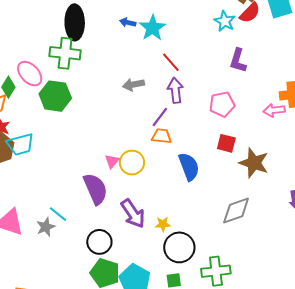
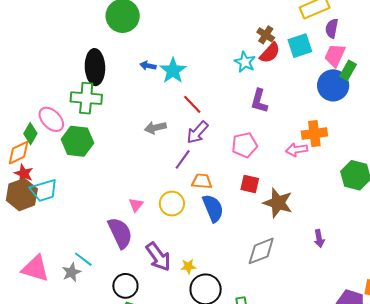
purple arrow: (175, 90) -> (197, 132), turned -130
orange trapezoid: (161, 136) -> (202, 181), moved
yellow circle: (132, 163) -> (172, 204), moved

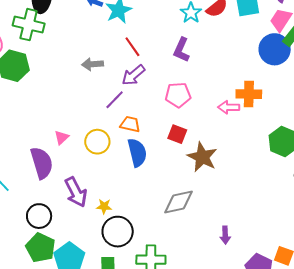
purple L-shape: (259, 101) -> (181, 50), moved
purple arrow: (319, 239) -> (225, 235), moved

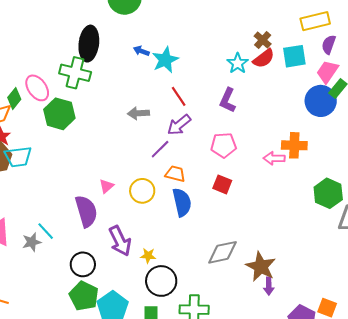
brown star: (202, 157) -> (261, 267), moved

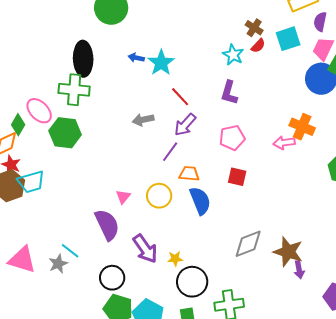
red semicircle: (264, 58) -> (258, 46), size x0.7
orange cross: (294, 145) -> (302, 127), turned 30

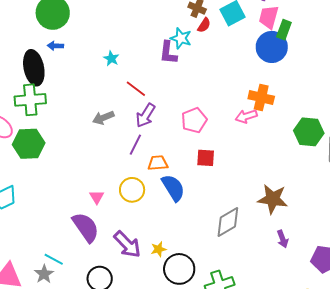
blue arrow: (136, 58) -> (55, 46), moved
cyan star: (161, 63) -> (111, 58), size x0.6
purple L-shape: (229, 93) -> (168, 53), moved
brown star: (288, 252) -> (273, 199), moved

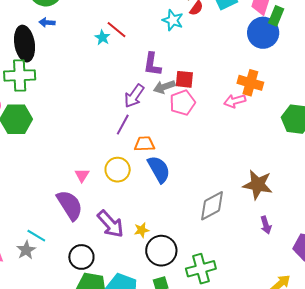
purple L-shape: (168, 53) -> (152, 64), moved
red line: (136, 89) -> (116, 30), moved
gray arrow: (103, 118) -> (164, 87), moved
red square: (206, 158) -> (184, 79), moved

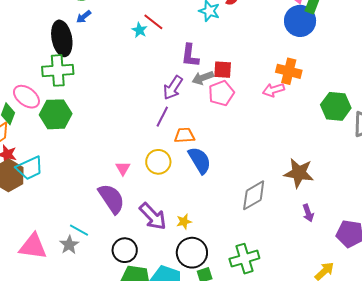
blue arrow: (47, 22) -> (84, 17), turned -42
black circle: (161, 251) -> (192, 253), moved

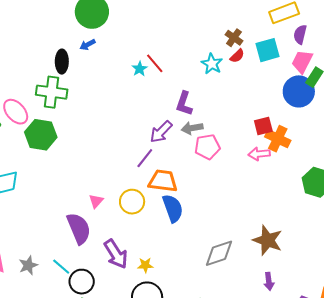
black ellipse: (62, 38) -> (62, 62), size x0.7
red square: (223, 70) -> (263, 126), moved, turned -30
orange trapezoid: (184, 135) -> (163, 181), size x1.4
cyan line: (79, 230) -> (61, 267), moved

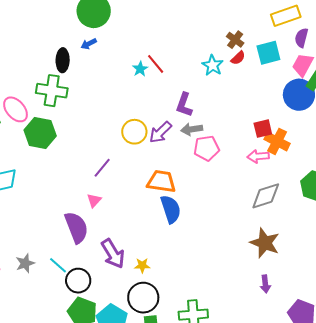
purple line: (145, 158) -> (102, 168), moved
yellow circle: (132, 202) -> (134, 132), moved
gray diamond: (219, 253) -> (266, 196), moved

